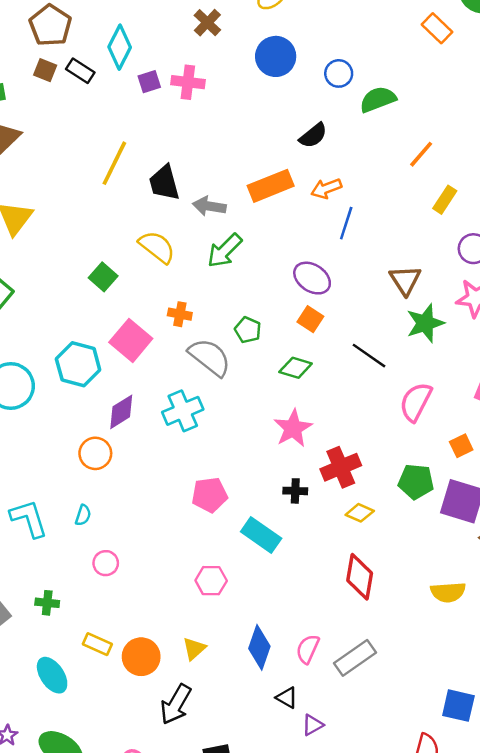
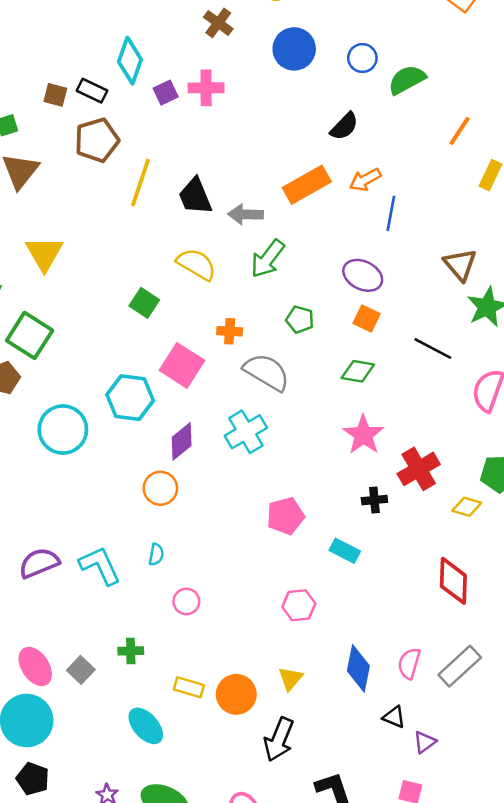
brown pentagon: (50, 25) -> (97, 140), moved, turned 30
green pentagon: (248, 330) -> (300, 319), moved
yellow diamond: (360, 513) -> (467, 507), moved
cyan rectangle: (261, 535) -> (345, 551), size x0.7

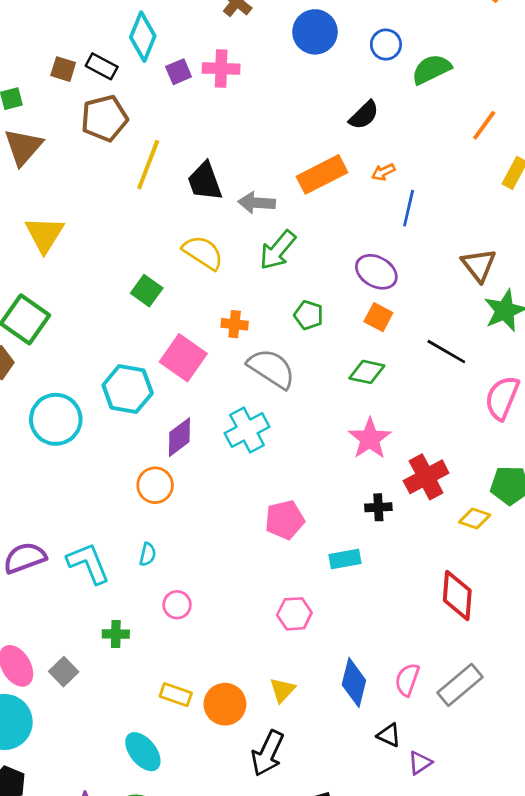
orange arrow: (365, 180) -> (383, 172), size x0.7
cyan rectangle: (345, 551) -> (345, 559), turned -40
green cross: (131, 651) -> (116, 634), moved
cyan ellipse: (146, 726) -> (143, 752), moved

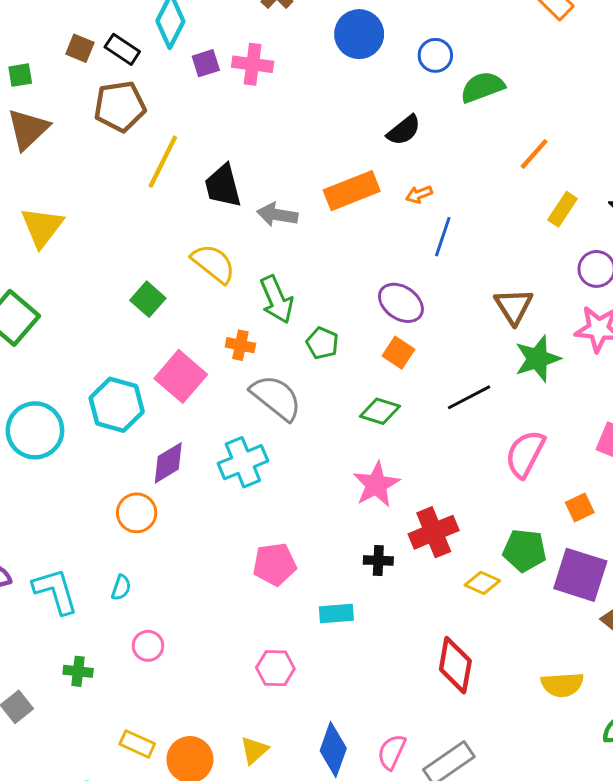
green arrow: (278, 250) -> (277, 300), moved, turned -69
black line: (446, 352) -> (469, 397), turned -63

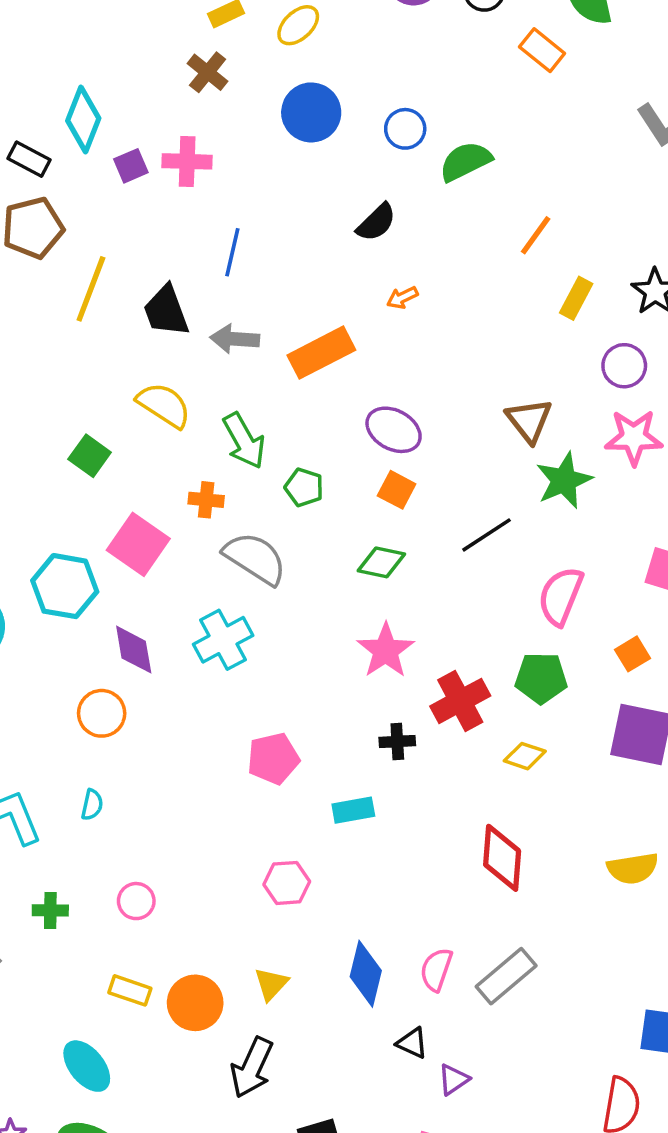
orange rectangle: (352, 191) -> (321, 353), moved
blue line: (443, 237) -> (232, 252), moved
purple diamond: (168, 463) -> (134, 650), turned -63
green pentagon: (524, 550) -> (541, 678), moved
pink circle: (148, 646) -> (136, 901), moved

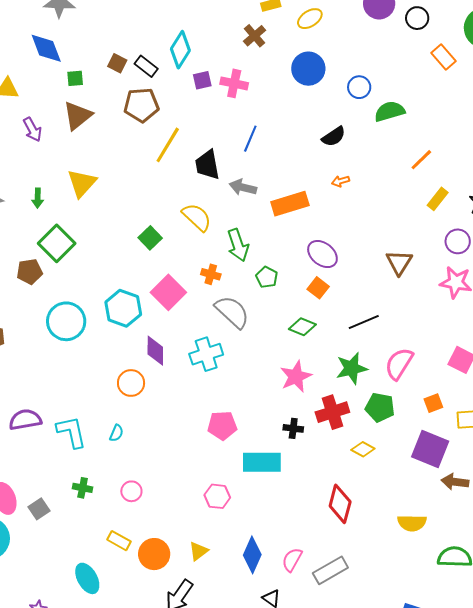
green star: (564, 480) -> (352, 368), moved
cyan rectangle: (353, 810) -> (262, 462), size x1.6

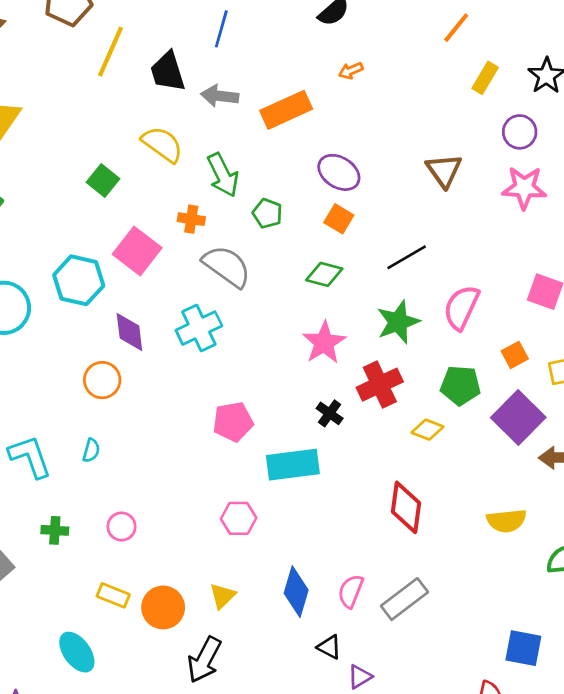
green pentagon: (380, 407) -> (460, 385), moved
black cross: (293, 428) -> (330, 413), turned 36
purple square: (430, 449) -> (518, 418), turned 30

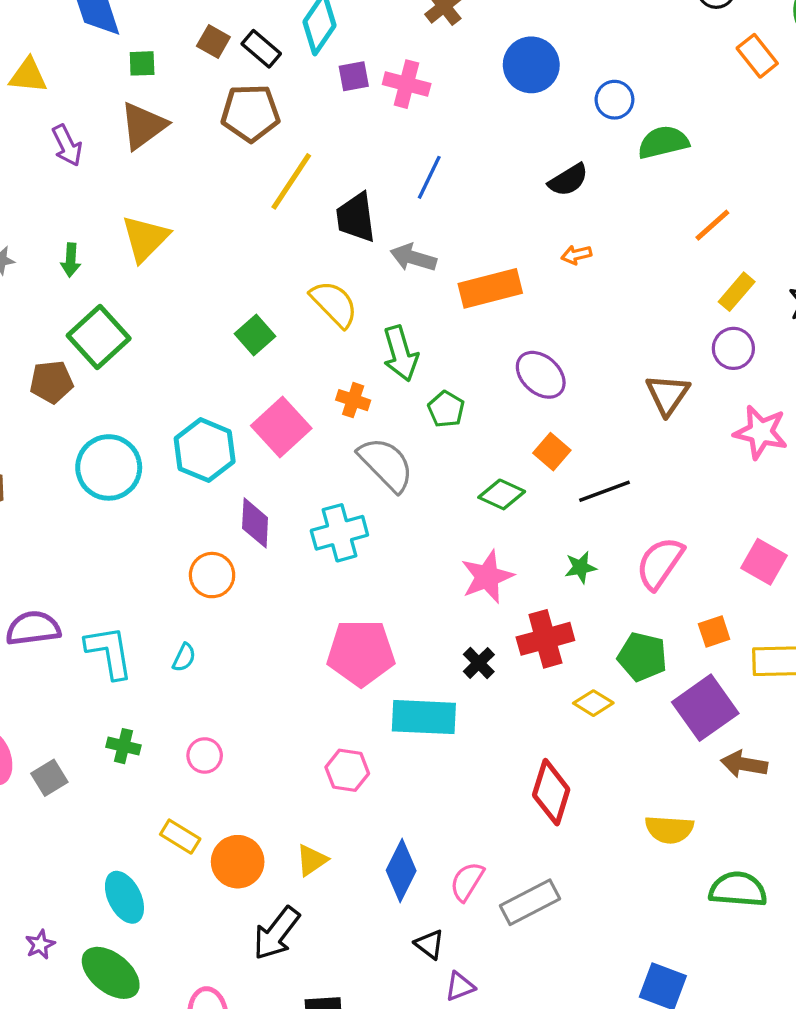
purple circle: (520, 132) -> (733, 348), moved
orange square: (339, 219) -> (552, 452), moved
green star: (398, 322) -> (581, 567), size x0.6
pink pentagon: (233, 422) -> (361, 653), size x1.4

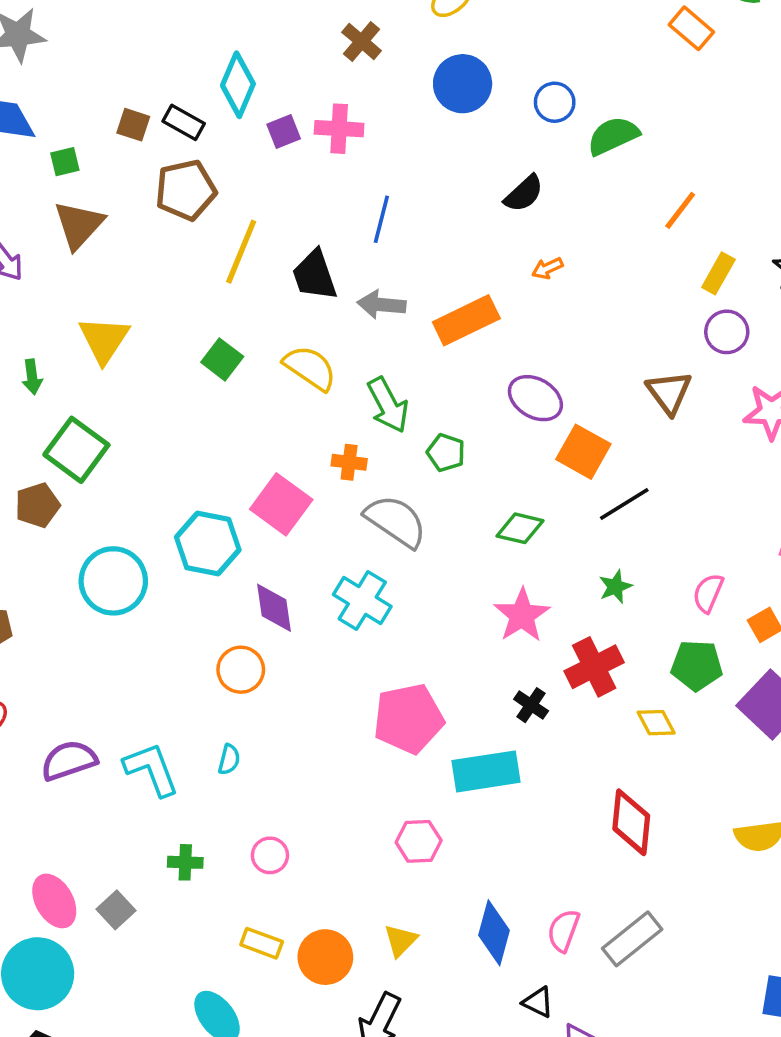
green square: (255, 335) -> (222, 359), moved
orange square: (552, 452) -> (583, 452), moved, size x1.4
cyan cross: (339, 533) -> (362, 600), turned -32
pink semicircle: (660, 563) -> (708, 593), moved, size x0.7
yellow diamond: (593, 703) -> (656, 723), turned 42

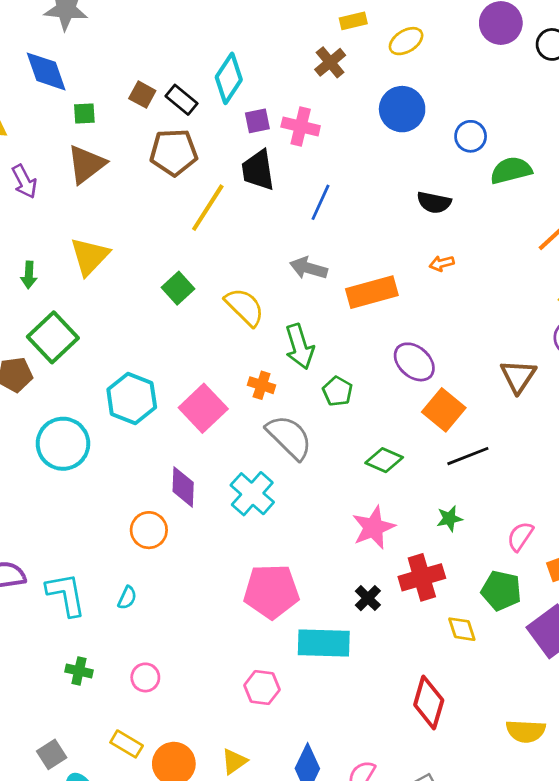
black semicircle: (524, 194) -> (434, 202), turned 44
black trapezoid: (315, 275) -> (258, 170), moved
cyan hexagon: (208, 544) -> (132, 398), moved
gray square: (116, 910) -> (52, 754), moved

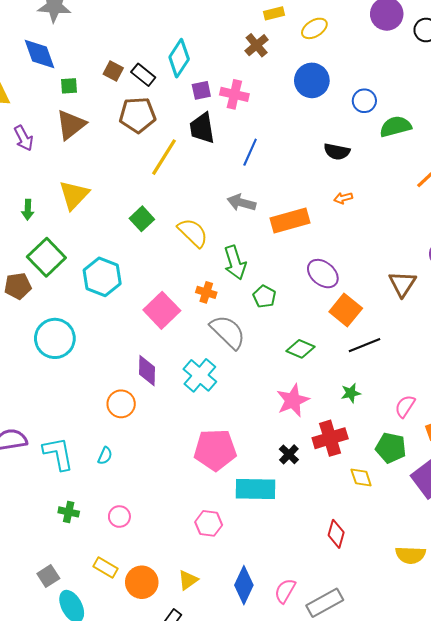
cyan hexagon: (132, 398) -> (102, 277), moved
red diamond: (429, 702) -> (336, 534), size x0.7

